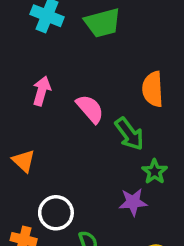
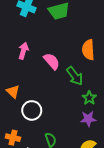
purple star: (133, 202) -> (88, 119), moved
white circle: (56, 213) -> (32, 110), moved

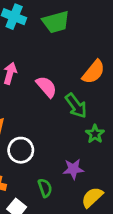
orange semicircle: (88, 50) -> (94, 72), turned -138
purple star: (88, 119) -> (73, 169), moved

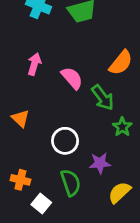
white circle: (21, 150) -> (65, 141), moved
green semicircle: (45, 188) -> (71, 183), size x1.4

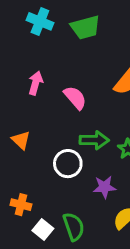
green arrow: (103, 98) -> (94, 140), moved, turned -52
green semicircle: (71, 183) -> (74, 227), moved

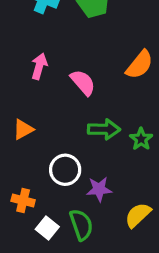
orange triangle: (21, 140) -> (23, 129), turned 48
white circle: (68, 164) -> (65, 170), moved
purple star: (104, 187) -> (99, 189), moved

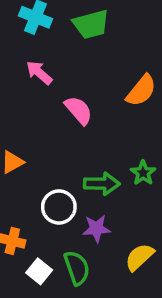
pink arrow: (39, 66) -> (39, 73), moved, turned -65
green arrow: (104, 129) -> (102, 184), moved

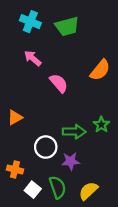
yellow semicircle: (139, 257) -> (88, 191), moved

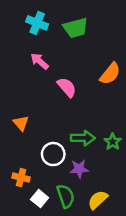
orange triangle: (15, 117) -> (21, 123), turned -42
green star: (101, 125) -> (113, 142), moved

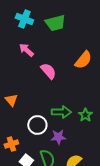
orange cross: (21, 178) -> (11, 144), turned -32

